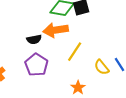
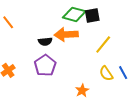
yellow line: (75, 52) -> (103, 45), moved

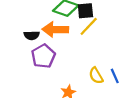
yellow line: (103, 45) -> (89, 26), moved
purple pentagon: (45, 65) -> (43, 56), moved

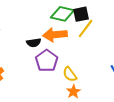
yellow semicircle: (96, 76) -> (70, 74), moved

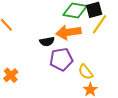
purple pentagon: (47, 61) -> (61, 59), turned 30

